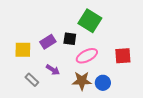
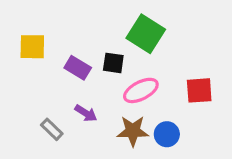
purple rectangle: (48, 42) -> (78, 68), turned 63
yellow square: (23, 50) -> (32, 47), moved

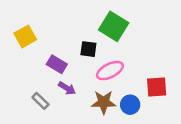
yellow square: (32, 47) -> (25, 36), turned -30
purple rectangle: (78, 68) -> (57, 64), moved
red square: (199, 90) -> (157, 87), moved

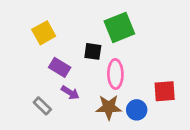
green square: (114, 26) -> (119, 27), turned 36
yellow square: (25, 36) -> (44, 33), moved
pink ellipse: (110, 71) -> (115, 74), turned -64

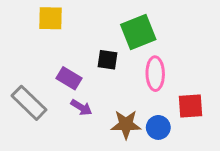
yellow square: (44, 33) -> (51, 18), moved, turned 30
pink ellipse: (115, 74) -> (155, 74), moved
gray rectangle: (42, 106) -> (29, 103), moved, size x1.6

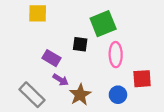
gray rectangle: (29, 103) -> (32, 95), moved
brown star: (126, 124) -> (80, 95), moved, turned -30

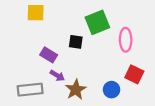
pink ellipse: (116, 55) -> (126, 40), moved
red square: (142, 79) -> (134, 74), turned 30
gray rectangle: (32, 95) -> (30, 90), turned -50

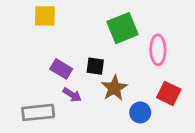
black square: (76, 42) -> (95, 66), moved
brown star: (76, 90) -> (114, 88), moved

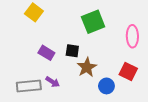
yellow square: (45, 16) -> (34, 12), turned 36
pink ellipse: (158, 50) -> (132, 36), moved
purple arrow: (72, 95) -> (53, 82), moved

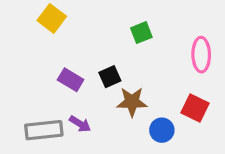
green square: (93, 22) -> (141, 33), size x0.6
black square: (72, 51) -> (110, 77), turned -32
brown star: (87, 67) -> (132, 102), turned 30

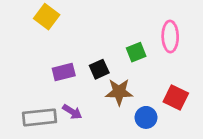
green square: (141, 33) -> (136, 52), moved
pink ellipse: (201, 55) -> (170, 37), moved
purple rectangle: (71, 80) -> (64, 72), turned -45

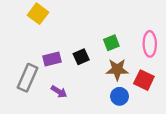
pink ellipse: (170, 37) -> (150, 44), moved
brown star: (119, 92) -> (117, 70), moved
gray rectangle: (40, 117) -> (28, 78), moved, turned -60

